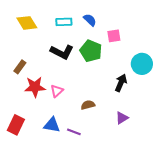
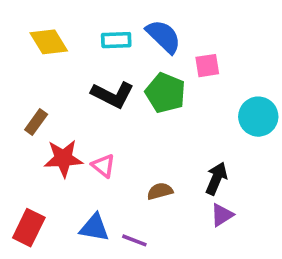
blue semicircle: (90, 20) -> (164, 36), size x1.5
black arrow: (121, 83) -> (216, 178), moved
pink triangle: (57, 91) -> (103, 166), turned -40

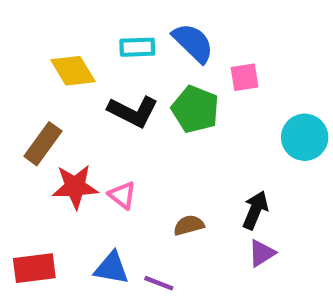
yellow diamond: (49, 42) -> (73, 71), moved
brown rectangle: (36, 122) -> (43, 144), size x1.4
red rectangle: (29, 228) -> (34, 268), turned 57

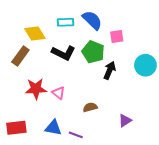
brown rectangle: (43, 144) -> (20, 56), moved
black arrow: (255, 210) -> (110, 70), moved

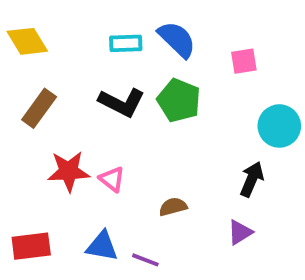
yellow diamond: (35, 33) -> (27, 41), moved
pink square: (117, 37) -> (244, 61), moved
black arrow: (110, 70) -> (252, 179), moved

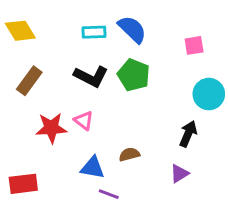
pink square: (244, 61) -> (194, 45), moved
pink triangle: (112, 179) -> (84, 121), moved
blue triangle: (102, 246) -> (92, 168), moved

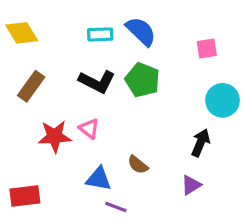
brown semicircle: (129, 154) -> (138, 165), turned -126

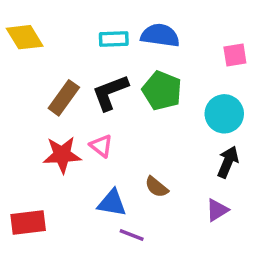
blue semicircle: (141, 31) -> (160, 35), turned -36
black L-shape: (97, 82) -> (110, 92), turned 132
brown rectangle: (31, 86) -> (64, 98), moved
cyan circle: (223, 100) -> (224, 114), moved

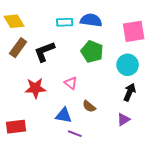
pink square: (235, 55) -> (134, 31), size x1.6
black L-shape: (110, 92) -> (44, 52), moved
brown rectangle: (64, 98) -> (18, 48), moved
pink triangle: (101, 146) -> (71, 83), moved

